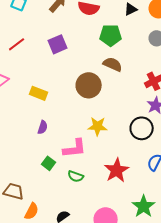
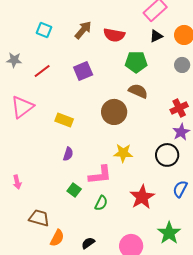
green semicircle: (76, 176) -> (101, 203), turned -84

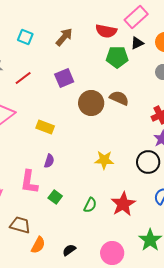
red semicircle: (114, 35) -> (106, 31), moved
green pentagon: (136, 62) -> (117, 57), moved
brown circle: (114, 112) -> (91, 103), moved
pink L-shape: (100, 175) -> (29, 182), moved, turned 105
green semicircle: (101, 203) -> (90, 205), moved

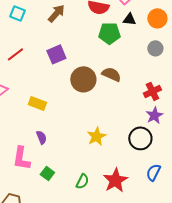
black triangle: (137, 43) -> (129, 19), turned 32
yellow star: (104, 160) -> (96, 136), turned -30
purple semicircle: (49, 161) -> (41, 137), turned -40

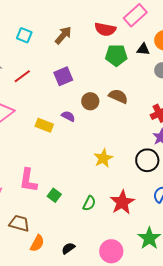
black triangle: (129, 19) -> (143, 49), moved
brown circle: (83, 79) -> (90, 101), size x0.7
purple semicircle: (41, 137) -> (68, 116), moved, turned -40

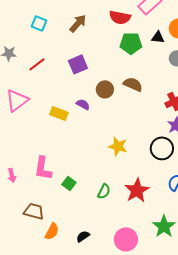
yellow star: (103, 158) -> (118, 146), turned -30

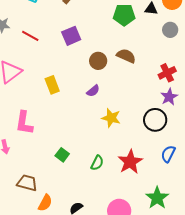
red line: (37, 64) -> (30, 36), turned 66
purple semicircle: (83, 104) -> (93, 91), moved, turned 112
yellow rectangle: (59, 113) -> (52, 85), turned 48
pink L-shape: (43, 168) -> (24, 123), moved

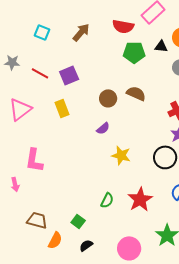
purple square: (71, 36) -> (69, 75), moved
yellow rectangle: (52, 85) -> (62, 108), moved
green square: (62, 155) -> (78, 221), moved

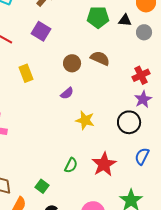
black triangle: (161, 46) -> (125, 20), moved
purple square: (69, 75) -> (41, 31), moved, turned -36

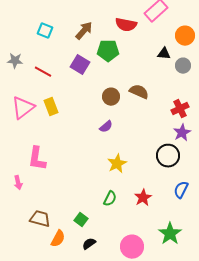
green pentagon: (98, 17) -> (108, 51), moved
yellow rectangle: (26, 73) -> (51, 107), moved
yellow star: (85, 120) -> (117, 164), moved, turned 30
red star: (104, 164) -> (143, 198), size x0.7

